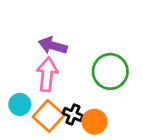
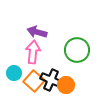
black cross: (73, 114) -> (51, 80), size x1.5

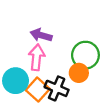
cyan circle: (14, 73) -> (16, 81), size x1.5
orange circle: (66, 85) -> (79, 73), moved

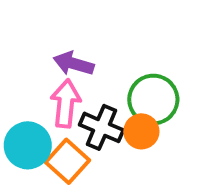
black cross: (57, 88) -> (101, 127), moved

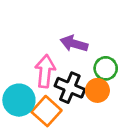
purple arrow: (74, 64) -> (74, 44), moved
green circle: (153, 99) -> (106, 68), size x0.7

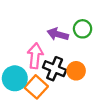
green circle: (106, 68) -> (83, 29), moved

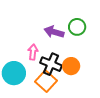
pink arrow: (35, 56) -> (33, 52), size x0.7
orange square: (36, 87) -> (46, 81), moved

